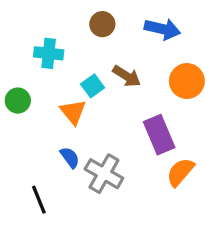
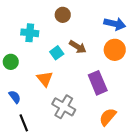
blue arrow: (162, 29) -> (115, 24), moved
orange triangle: (73, 112) -> (45, 79), moved
blue semicircle: (70, 157) -> (15, 97), moved
orange semicircle: (180, 172) -> (108, 117), moved

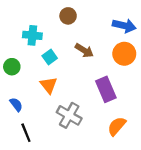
cyan square: (57, 53) -> (50, 57), moved

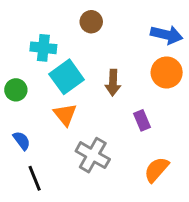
brown arrow: (84, 50) -> (113, 83), moved, turned 60
cyan square: (50, 57) -> (67, 77), size x1.6
purple rectangle: (106, 89) -> (142, 120), size x0.6

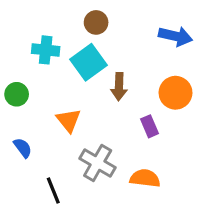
orange circle: (167, 72) -> (176, 93), moved
cyan square: (67, 77) -> (88, 62), moved
orange semicircle: (156, 170) -> (145, 178), moved, turned 56
black line: (35, 178) -> (53, 191), moved

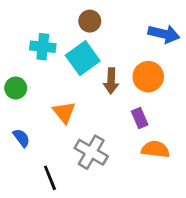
orange circle: (176, 93) -> (148, 77), moved
orange semicircle: (145, 178) -> (155, 149), moved

